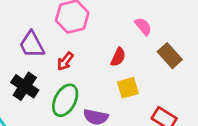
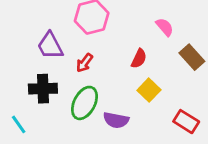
black cross: (25, 86) -> (43, 89), turned -36
yellow square: (128, 88) -> (149, 90), turned -30

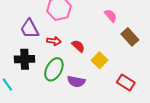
red semicircle: (139, 59) -> (78, 46), moved, turned -72
red arrow: (84, 63) -> (54, 41), turned -120

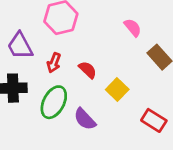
red arrow: (54, 41) -> (54, 63), turned 104
purple semicircle: (76, 81) -> (85, 119), turned 36

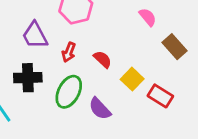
red rectangle: (154, 120) -> (160, 96), moved

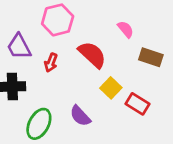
brown rectangle: (174, 47) -> (151, 57), turned -30
red semicircle: (103, 59) -> (92, 55), moved, size x1.6
green ellipse: (69, 92) -> (39, 124), moved

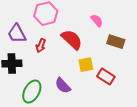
yellow square: (111, 88) -> (86, 65), turned 35

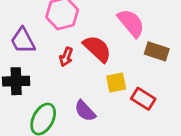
pink semicircle: (97, 21) -> (131, 23), size x1.6
red arrow: (41, 46) -> (66, 57), moved

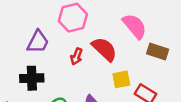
purple trapezoid: (23, 41) -> (38, 42), turned -125

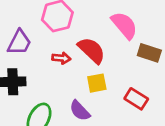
red arrow: (77, 56) -> (61, 58), turned -105
yellow square: (121, 79) -> (97, 83), moved

